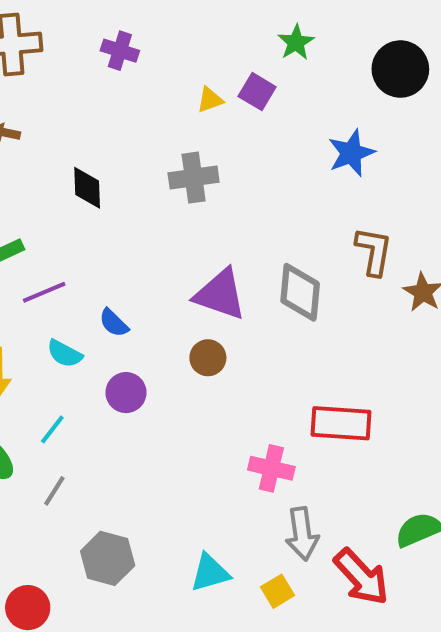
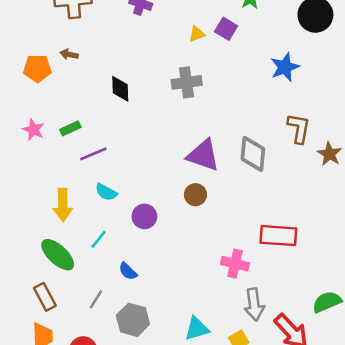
blue semicircle: (114, 323) -> (128, 271), moved
gray line: (54, 491) -> (96, 299), moved

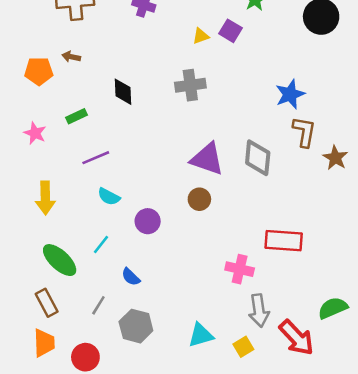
blue star: (285, 67) -> (290, 94), moved
green rectangle: (70, 128) -> (76, 116), moved
yellow arrow: (63, 205) -> (45, 198), moved

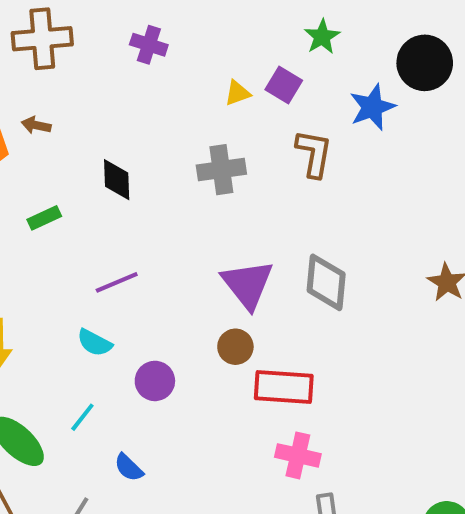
blue star: (290, 94) -> (372, 107), moved
brown L-shape: (304, 132) -> (314, 153), moved
purple line: (96, 158) -> (117, 282), moved
purple triangle: (207, 159) -> (248, 284), turned 33
red rectangle: (284, 241) -> (284, 387), moved

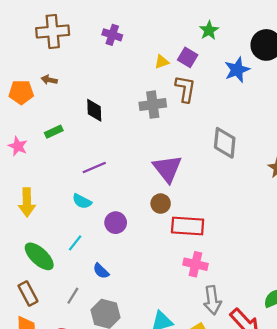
brown L-shape: (314, 153) -> (185, 89), moved
gray diamond: (326, 282) -> (225, 143), moved

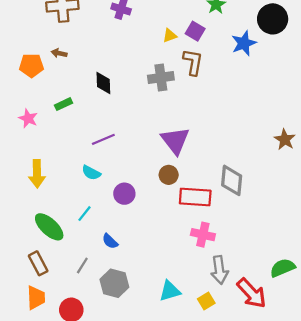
gray diamond: (225, 143) -> (232, 180), moved

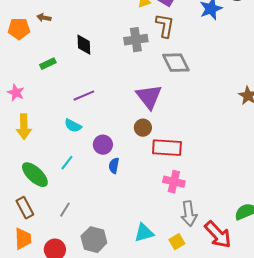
pink star: (28, 118) -> (16, 93), moved
gray diamond: (232, 180) -> (176, 63), moved, turned -32
blue semicircle: (110, 241) -> (114, 166), moved, turned 56
gray hexagon: (114, 283) -> (94, 240), moved

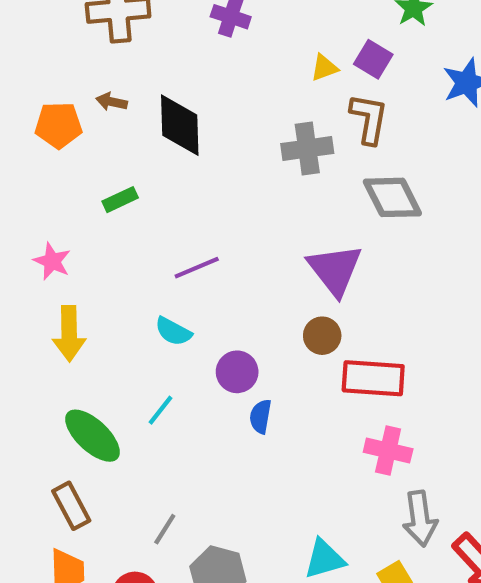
black diamond: (84, 45) -> (180, 125), moved, size x1.4
gray line: (65, 210) -> (165, 529), moved

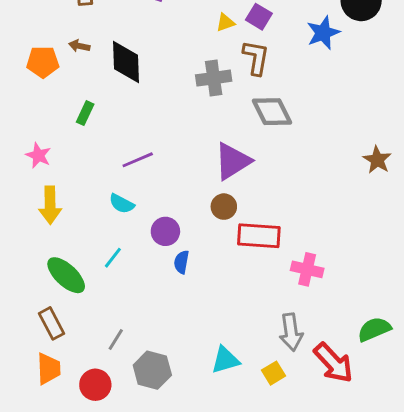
green rectangle: (120, 200) -> (85, 113), turned -40
purple triangle: (335, 270) -> (233, 161), turned 36
pink cross: (388, 451) -> (307, 269), moved

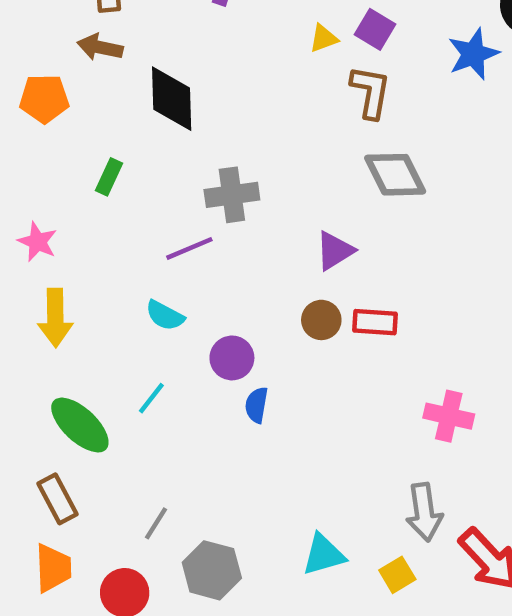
brown arrow: (79, 46) -> (100, 47), moved, size x1.4
gray cross: (214, 78) -> (232, 195), moved
purple triangle: (233, 161) -> (335, 251), size x0.7
red rectangle: (259, 236) -> (375, 322), moved, size x0.7

